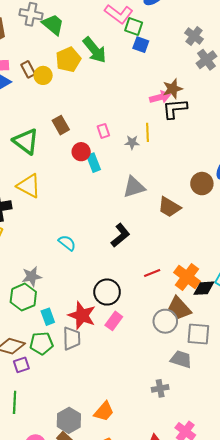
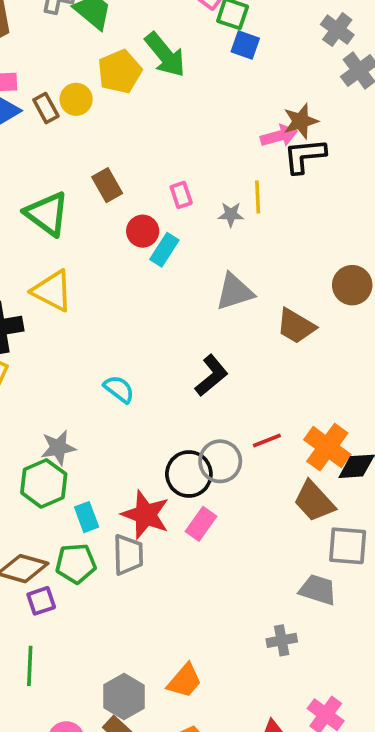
brown rectangle: (28, 69) -> (46, 108), moved
cyan rectangle: (94, 163) -> (164, 250), turned 54
gray circle: (165, 321) -> (220, 461), moved

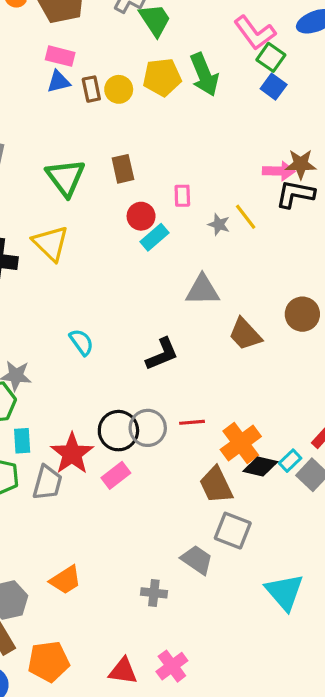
yellow line: (258, 197) -> (246, 217), turned -52
orange trapezoid: (185, 681) -> (65, 580), moved

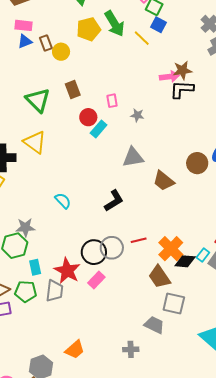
yellow circle: (119, 89) -> (61, 52), moved
yellow line: (246, 217) -> (142, 38), moved

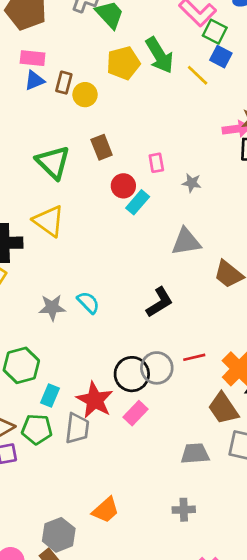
brown rectangle: (46, 43) -> (64, 83), turned 35
gray star: (25, 227) -> (52, 307), moved
cyan rectangle: (35, 267) -> (50, 395), turned 35
gray trapezoid: (154, 325) -> (195, 454), moved, turned -30

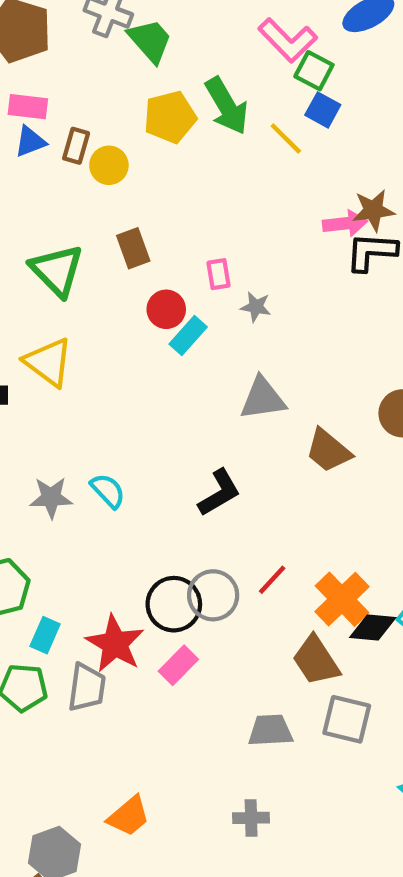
gray star: (192, 183) -> (256, 307), moved
red line: (194, 357) -> (272, 580), turned -35

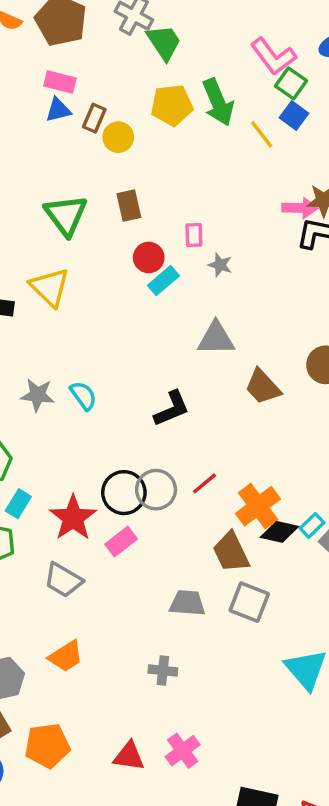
gray trapezoid: (87, 687) -> (63, 580), moved, turned 105

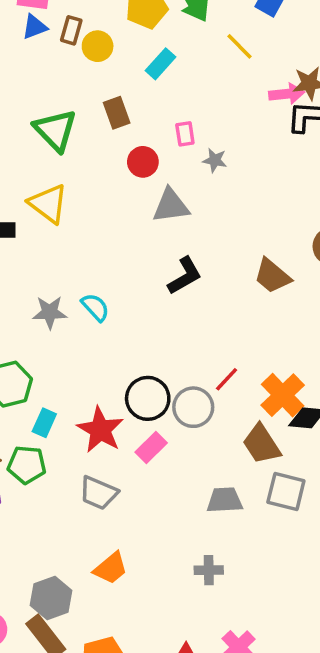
yellow line: (262, 134) -> (239, 46), moved
cyan rectangle: (163, 281) -> (161, 64), moved
gray triangle: (216, 338) -> (171, 206), moved
black L-shape: (172, 409) -> (185, 276), moved
gray circle: (156, 490) -> (193, 407), moved

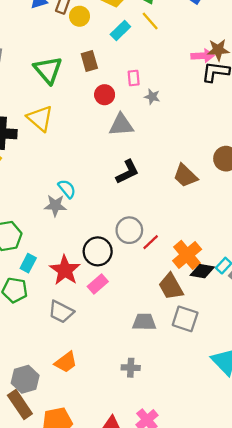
yellow line: (239, 46) -> (150, 21), moved
gray star: (50, 312) -> (55, 205), moved
gray circle: (193, 407) -> (129, 230), moved

